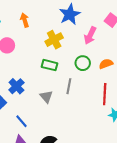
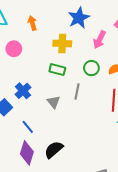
yellow cross: (54, 40) -> (62, 43), turned 30

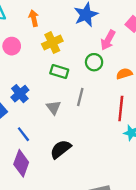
yellow cross: (62, 43) -> (52, 43), moved, turned -30
green circle: (91, 68) -> (94, 62), moved
black semicircle: (54, 150) -> (61, 149), moved

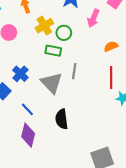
green circle: (94, 62) -> (64, 33), moved
gray triangle: (54, 107) -> (52, 83), size x1.6
black semicircle: (61, 149) -> (62, 119), turned -54

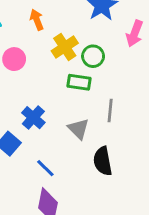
gray triangle: (52, 83) -> (78, 129), size x0.7
black semicircle: (62, 119) -> (103, 161), moved

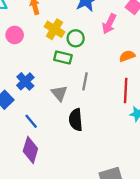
yellow cross: (65, 47) -> (54, 29), turned -30

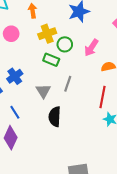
pink arrow: (109, 24) -> (91, 48), moved
yellow cross: (54, 29) -> (47, 34), turned 30

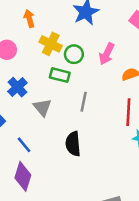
yellow cross: (47, 34) -> (51, 44), turned -36
blue cross: (15, 76) -> (17, 87), moved
gray triangle: (43, 91) -> (42, 107), moved

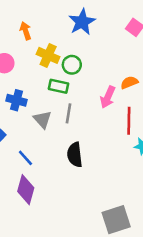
pink arrow: (107, 54) -> (108, 97), moved
blue cross: (17, 87) -> (17, 100), turned -30
gray line: (84, 102) -> (69, 113), moved

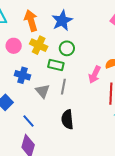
blue star: (82, 22) -> (62, 21), moved
orange arrow: (26, 31) -> (31, 21), size x1.5
yellow cross: (48, 55) -> (39, 45), moved

